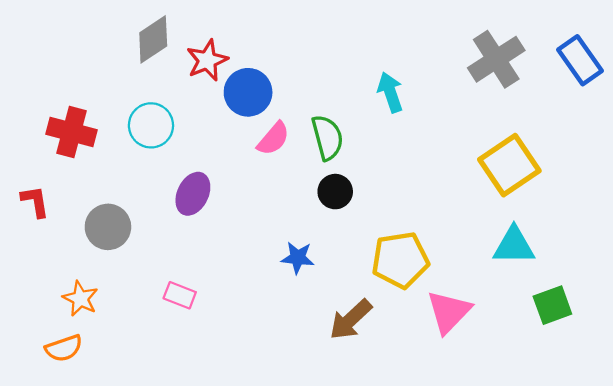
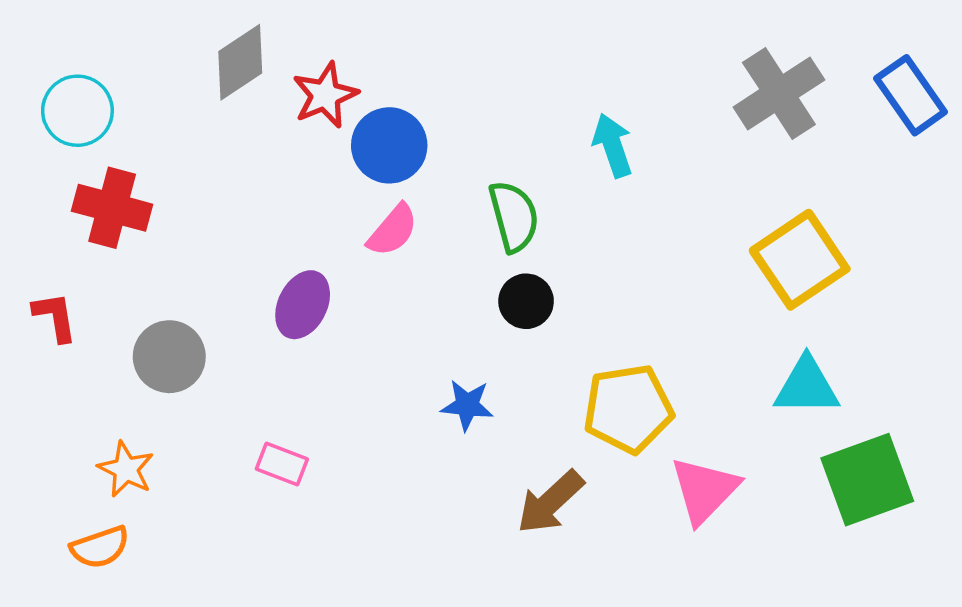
cyan circle: (151, 125) -> (77, 111), moved
pink semicircle: (273, 139) -> (393, 230), moved
green square: (552, 305) -> (867, 480), size x1.5

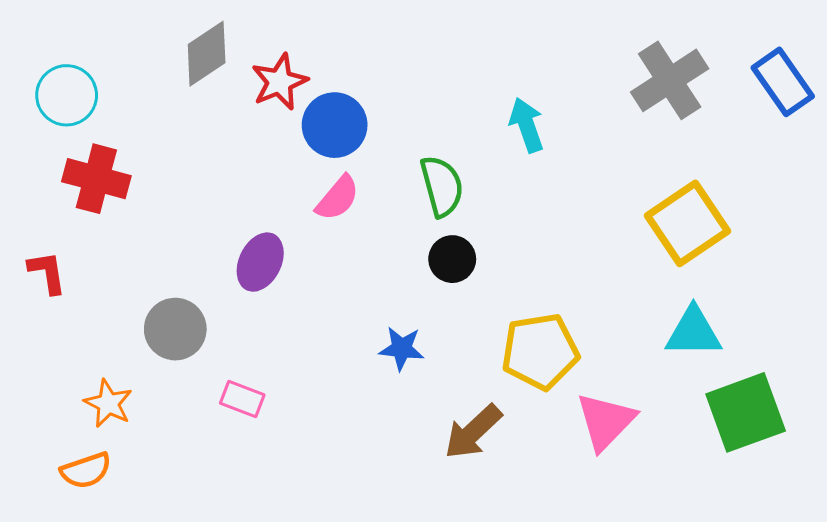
gray circle: (169, 357) -> (175, 329), moved

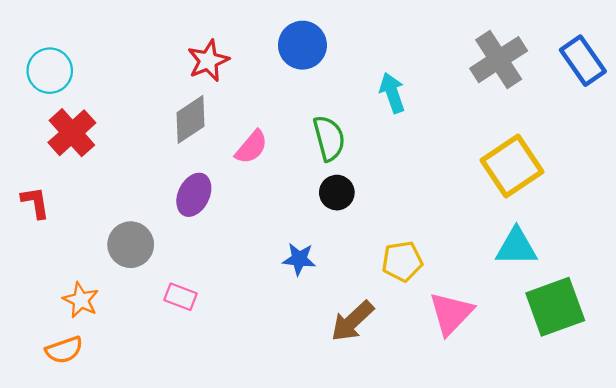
gray diamond: (207, 54) -> (191, 119), moved
blue circle: (335, 125) -> (302, 45), moved
red cross: (96, 179) -> (72, 133), turned 33
yellow pentagon: (540, 351) -> (402, 261), size x0.7

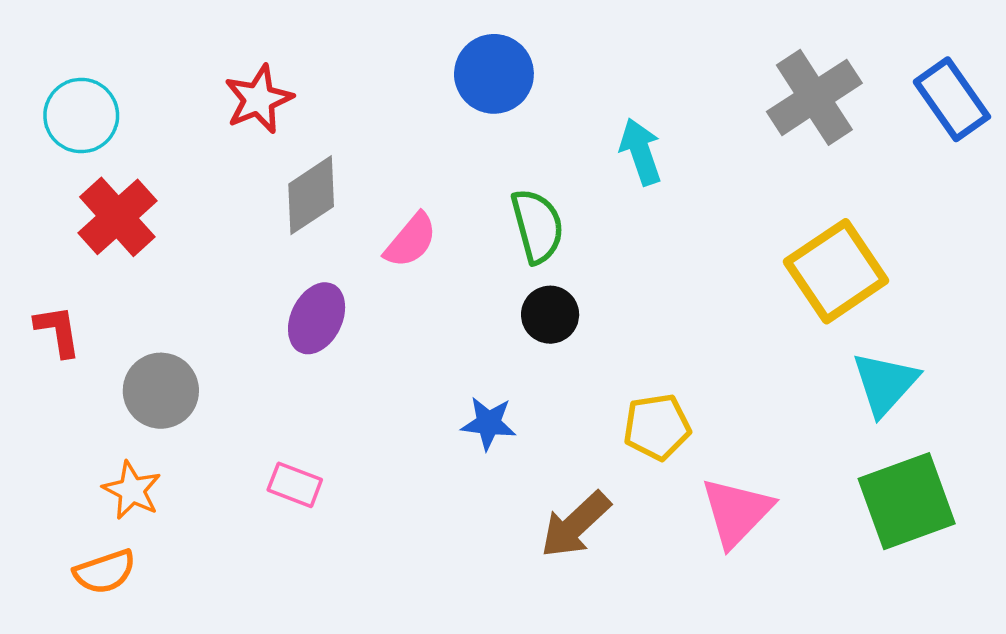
red star: (208, 61) -> (259, 99), moved
gray circle: (131, 245) -> (161, 391), moved
cyan triangle: (516, 247) -> (885, 383), moved, turned -48

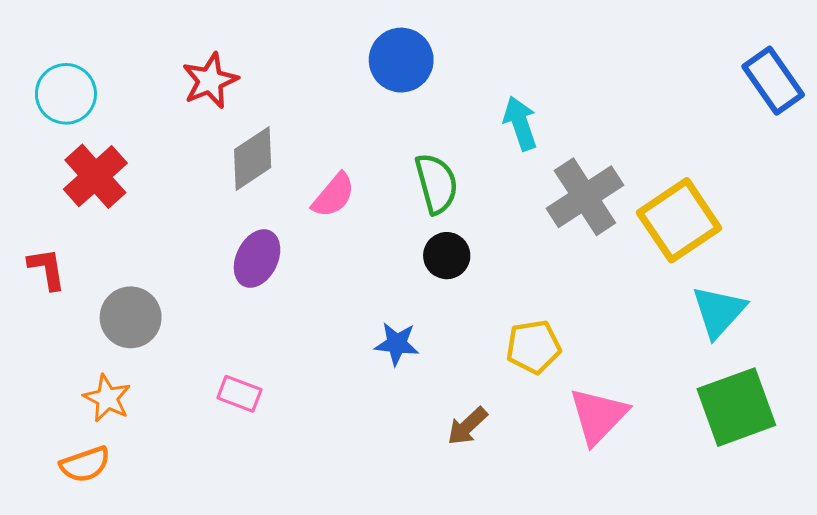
gray cross: (814, 97) -> (585, 197), moved
brown arrow: (575, 525) -> (467, 426), size x0.7

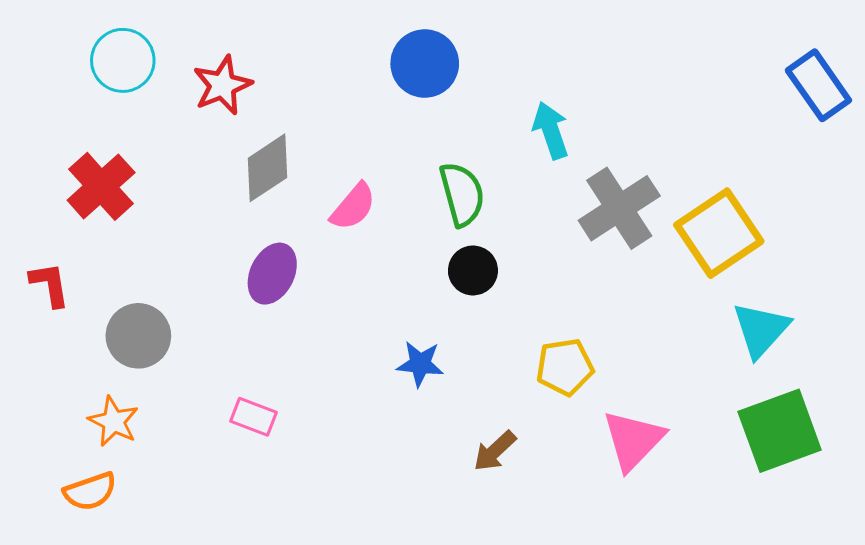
cyan circle: (66, 94) -> (123, 60), moved

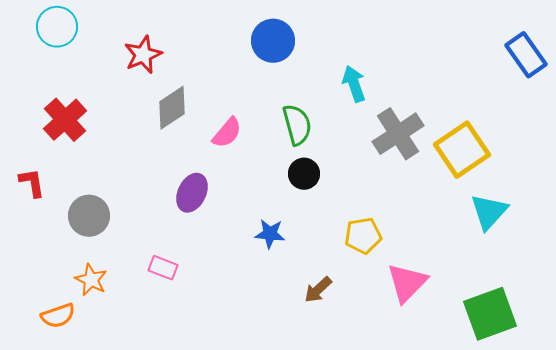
cyan circle: (123, 60) -> (57, 27), moved
purple ellipse: (272, 274) -> (192, 193), moved
orange star: (113, 421) -> (91, 280), moved
green square: (780, 431) -> (490, 314), moved

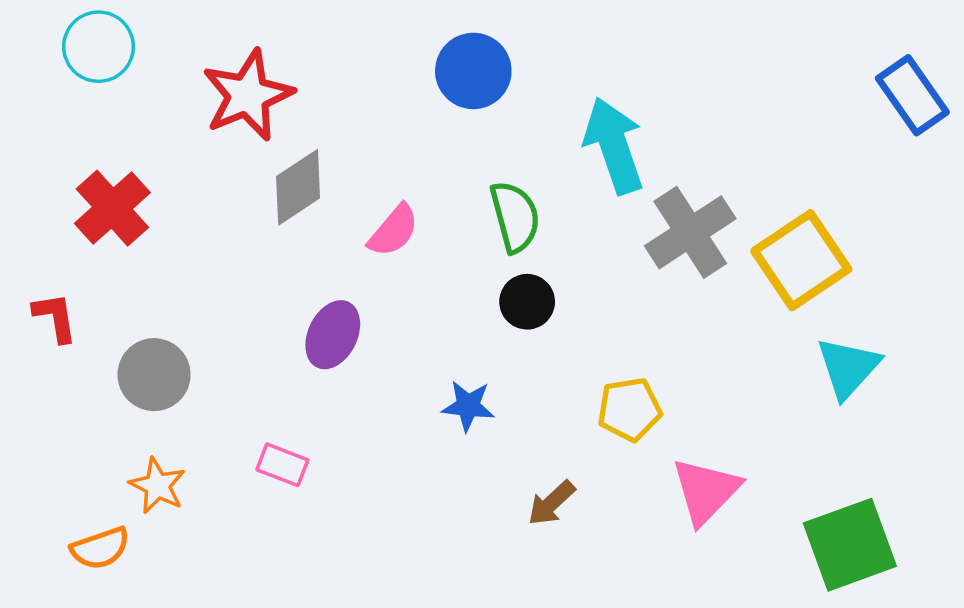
red star: (143, 55) -> (248, 95), size x1.4
cyan arrow: (354, 84) -> (614, 146), size x1.5

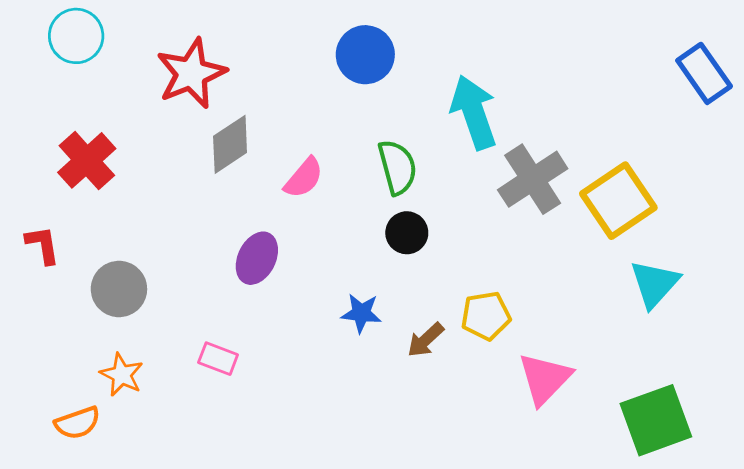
brown arrow: (551, 503) -> (426, 340), moved

